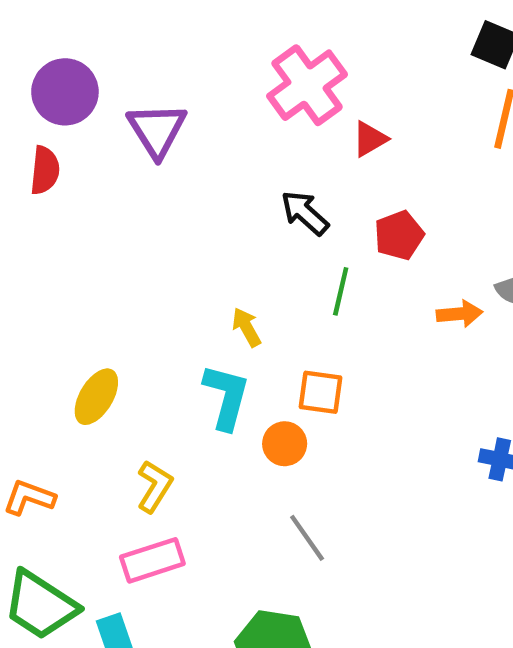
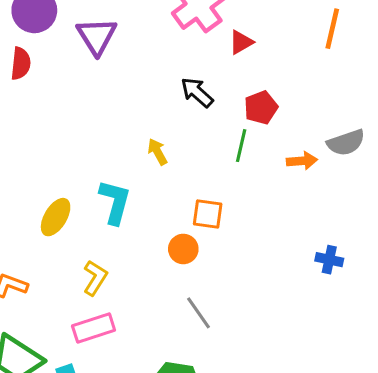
green line: (341, 291) -> (241, 146), moved
yellow arrow: (247, 327) -> (157, 152), moved
cyan L-shape: (226, 397) -> (115, 202), moved

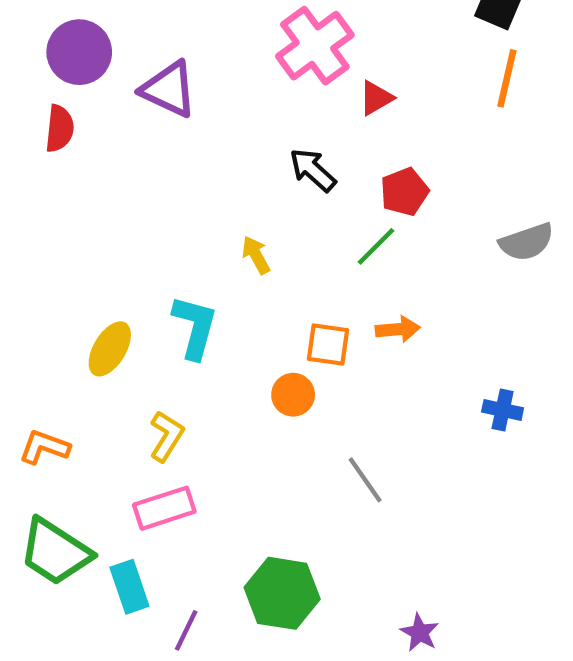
purple triangle: (97, 36) -> (169, 89), turned -33
green line: (241, 146) -> (376, 246), turned 32
orange arrow: (302, 161) -> (398, 329), moved
gray line: (199, 313) -> (365, 480), moved

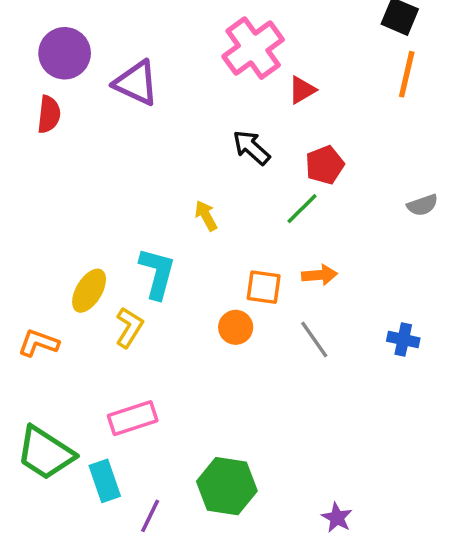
gray semicircle: (527, 242) -> (422, 205), size x0.7
yellow L-shape: (167, 436) -> (129, 327), moved
orange L-shape: (44, 447) -> (38, 343), moved
gray line: (365, 480) -> (314, 340), moved

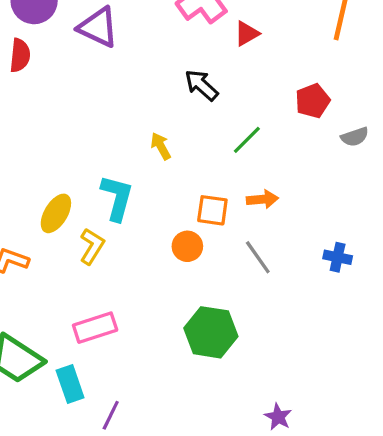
red pentagon: (325, 165) -> (313, 101), moved
green hexagon: (227, 486) -> (211, 332), moved

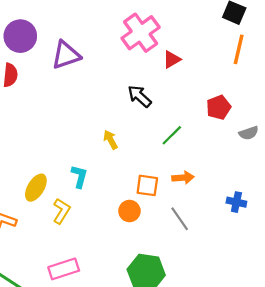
purple triangle: (98, 27) -> (66, 55), turned -44
cyan L-shape: (117, 198) -> (79, 176), size x0.7
blue cross: (338, 257) -> (236, 202), moved

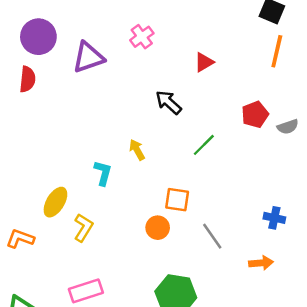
pink cross: (141, 33) -> (142, 37), moved, size x0.6
gray semicircle: (249, 133) -> (288, 127), moved
cyan L-shape: (79, 176) -> (103, 173), moved
orange arrow: (183, 178) -> (261, 263), moved

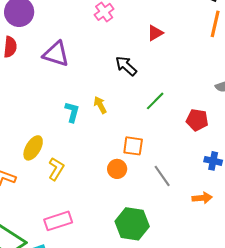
purple triangle: (88, 57) -> (56, 54), moved, turned 36
red pentagon: (255, 115) -> (197, 120), moved, turned 30
cyan L-shape: (103, 173) -> (72, 112), moved

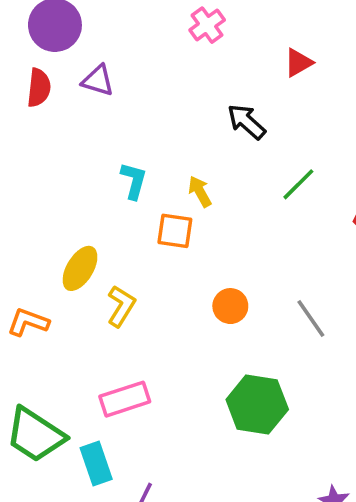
purple triangle: (56, 54) -> (98, 81), moved, size x0.7
cyan L-shape: (72, 112) -> (134, 181), moved
orange square: (133, 146) -> (175, 231), moved

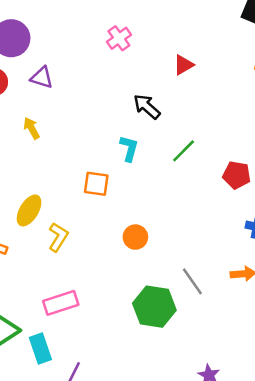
cyan L-shape: (134, 181) -> (129, 148), moved
yellow arrow: (200, 191) -> (32, 128), moved
gray line: (311, 319) -> (192, 281), moved

